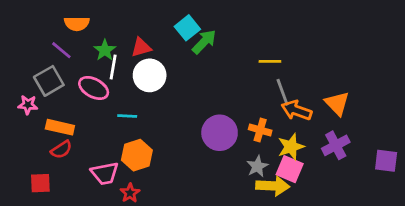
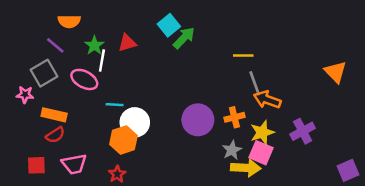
white circle: (150, 75) -> (135, 122), moved
orange triangle: (337, 103) -> (335, 72), moved
orange cross: (260, 130) -> (234, 117), turned -30
purple square: (386, 161) -> (348, 170), moved, turned -30
pink trapezoid: (105, 173) -> (74, 164), moved

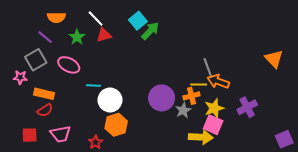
yellow line: (243, 55) -> (199, 85), moved
white line: (102, 61) -> (96, 19), moved, turned -54
orange hexagon: (123, 140) -> (116, 125), moved
gray star: (232, 150) -> (183, 110), moved

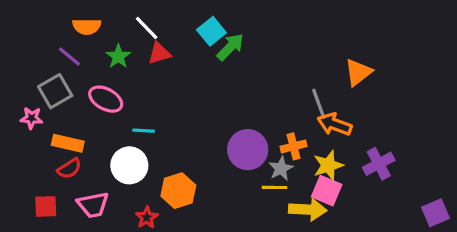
orange triangle: (274, 59) -> (358, 72), moved, turned 36
yellow line: (199, 85) -> (275, 187), moved
white circle: (110, 100) -> (129, 165), moved

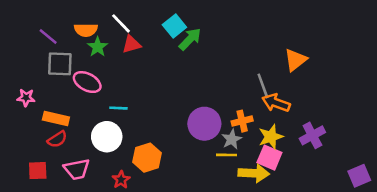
orange semicircle: (87, 26) -> (86, 30), moved
purple line: (69, 56) -> (48, 36), moved
gray square: (55, 91) -> (60, 64), moved, turned 32

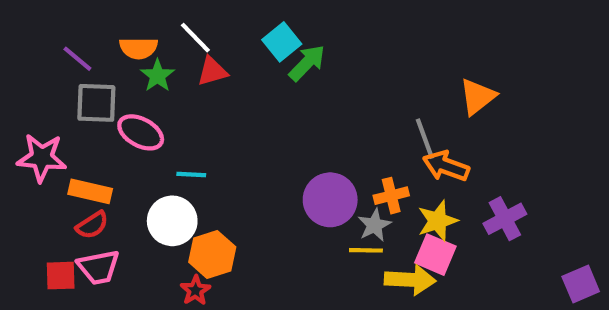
pink star: (26, 98) -> (42, 158), size x1.6
orange hexagon: (147, 158) -> (212, 255), moved
pink trapezoid: (77, 169) -> (99, 267), moved

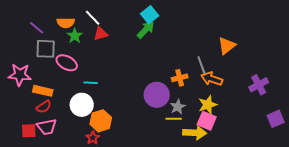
cyan square: (282, 42) -> (150, 15), moved
orange cross: (391, 196) -> (180, 78), moved
purple cross: (505, 219) -> (259, 85), moved
purple square: (581, 284) -> (276, 119), moved

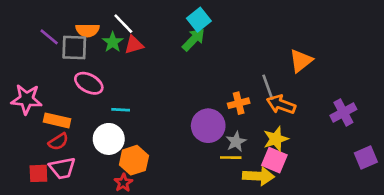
green star: (75, 36) -> (113, 42), moved
gray square: (46, 49) -> (74, 47), moved

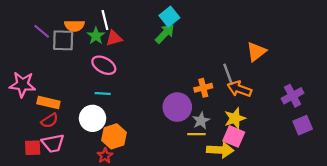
white line: (123, 24) -> (105, 20), turned 30
pink ellipse: (89, 83) -> (104, 65), moved
purple square: (366, 158) -> (303, 125), moved

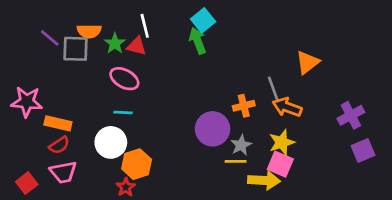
white line: (105, 20) -> (145, 26), moved
green arrow: (165, 34) -> (198, 41), turned -65
red triangle: (114, 38) -> (137, 46), turned 30
red square: (33, 148) -> (27, 183), moved, turned -36

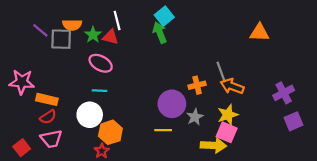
orange triangle: (307, 62) -> (260, 33), moved, turned 40
yellow line: (236, 161) -> (163, 130), moved

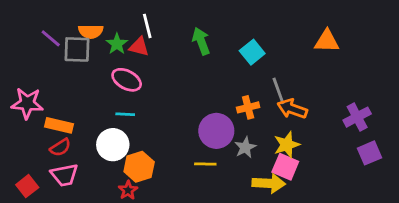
cyan square: (164, 16) -> (252, 52), moved

